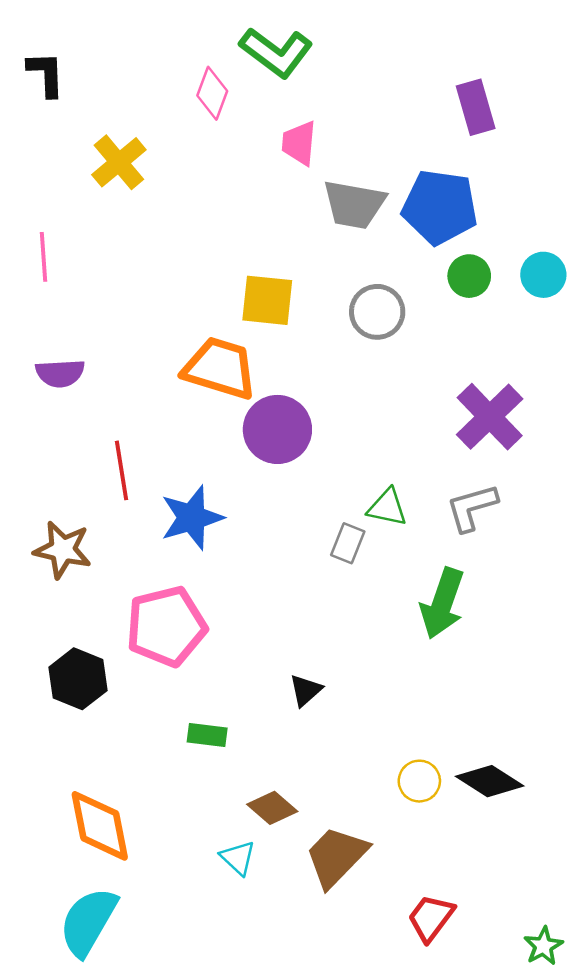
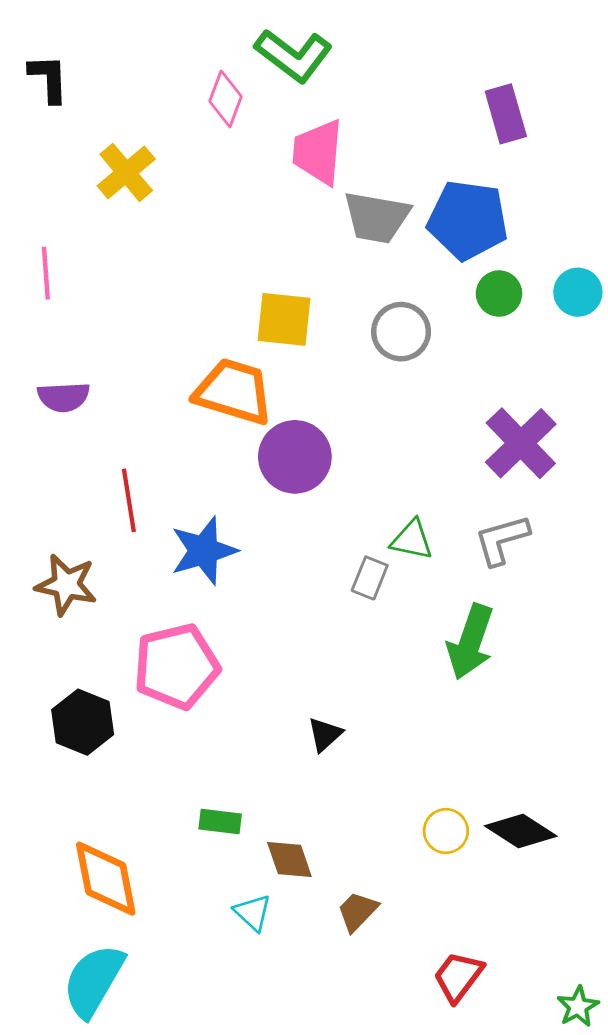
pink trapezoid: (299, 143) -> (318, 152), size x1.4
green rectangle: (207, 735) -> (220, 821), moved
brown diamond: (272, 808) -> (289, 860), turned 30
brown trapezoid: (336, 856) -> (357, 911), size x0.6

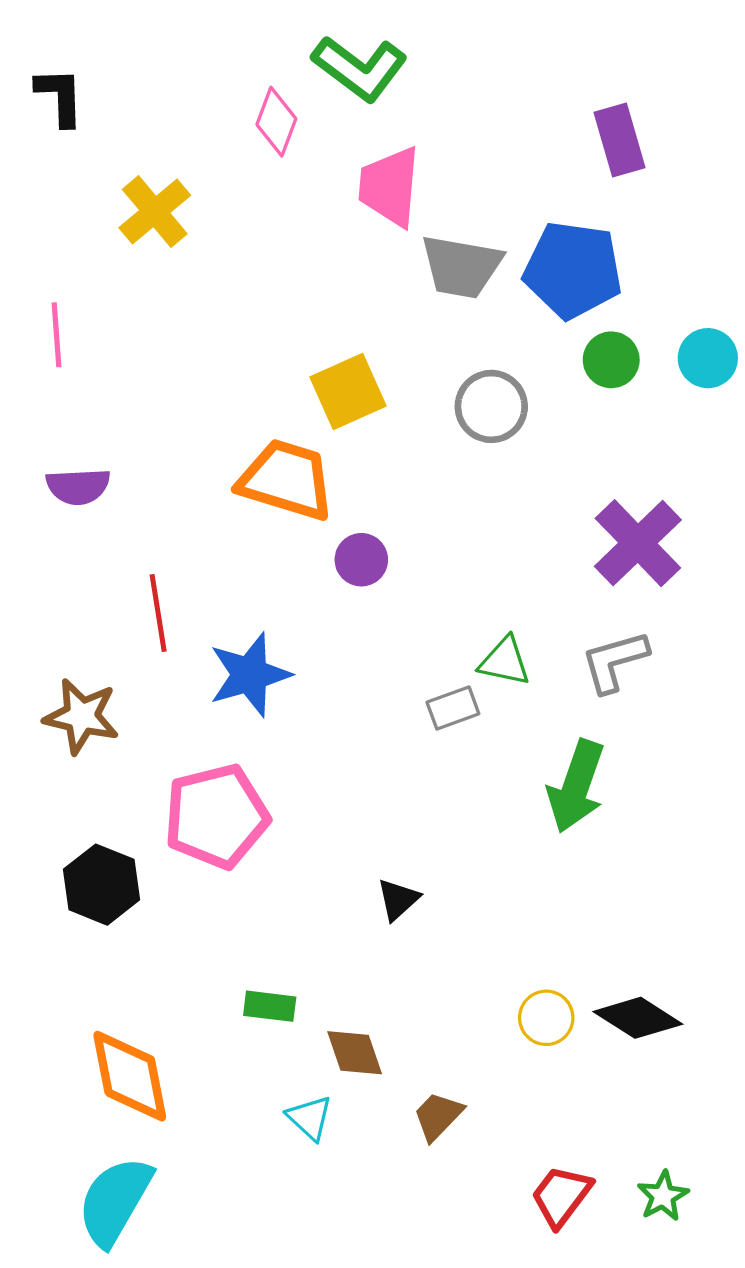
yellow square: (284, 319) -> (348, 391), turned -30
purple circle: (295, 457) -> (361, 560), size x0.6
gray rectangle: (370, 578) -> (453, 708), turned 48
green star: (578, 1007) -> (663, 1196), moved

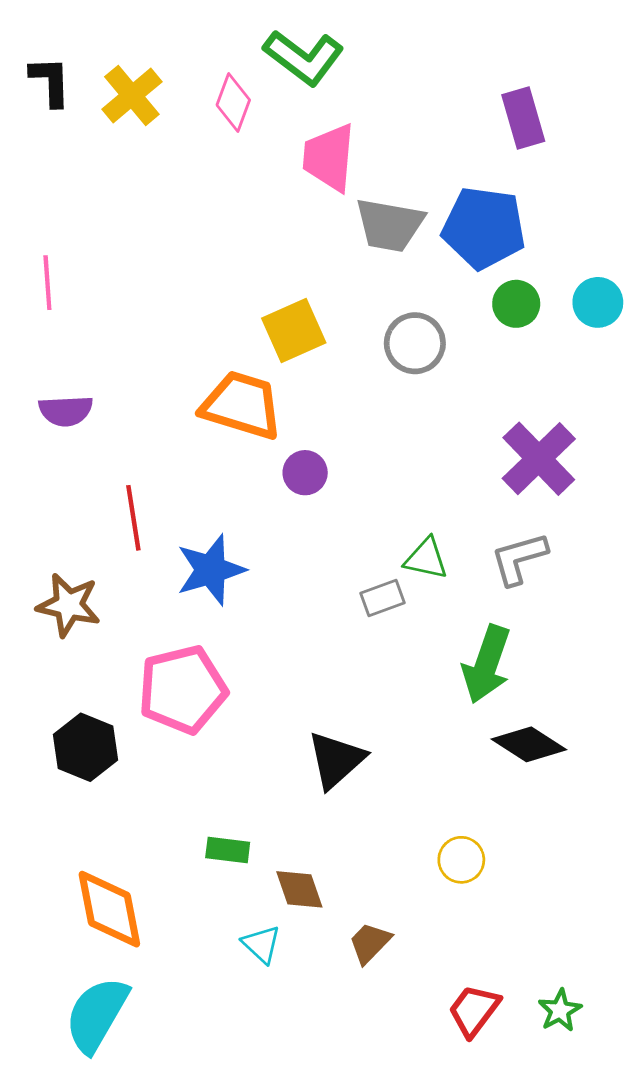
yellow cross: (155, 212) -> (132, 95), moved
black triangle: (398, 900) -> (336, 760), size x1.6
black diamond: (638, 1018) -> (529, 744), moved

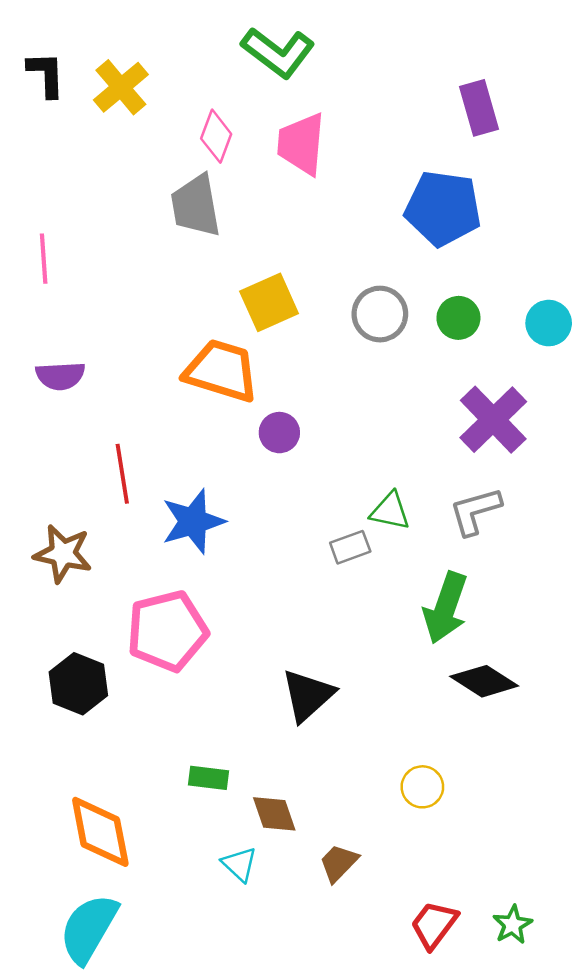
pink diamond: (233, 103) -> (216, 136), moved
gray trapezoid: (390, 225) -> (196, 206), moved, turned 70
cyan circle: (598, 302) -> (549, 323), moved
green circle: (516, 304) -> (458, 318), moved

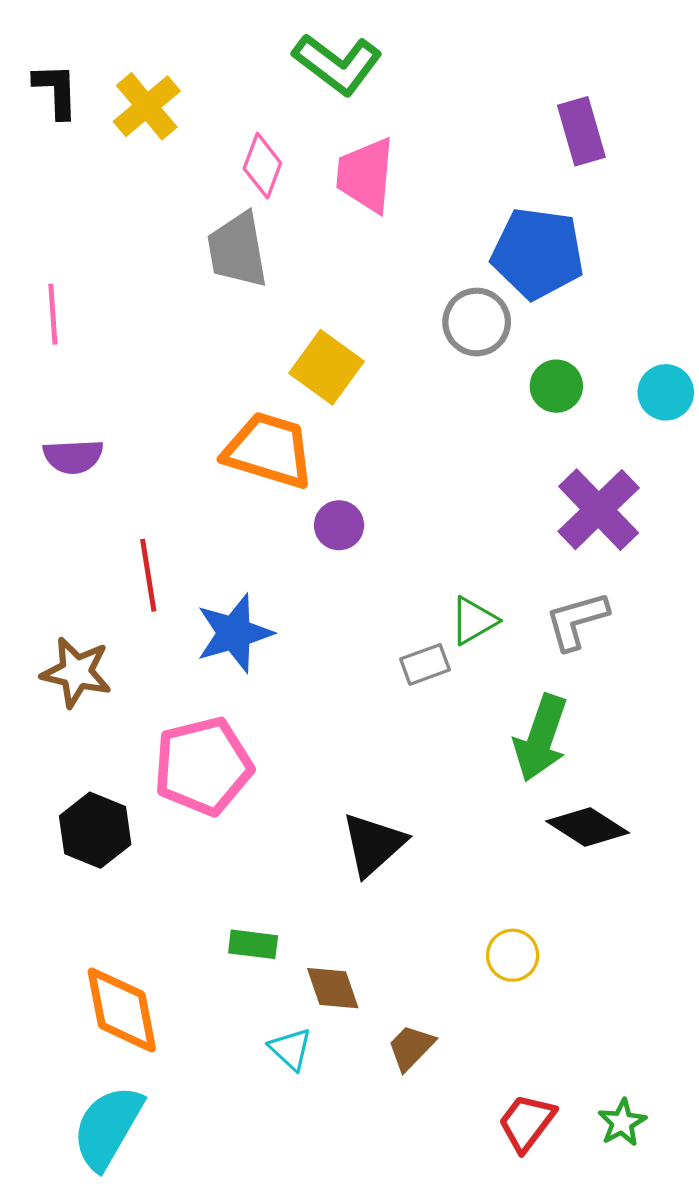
yellow square: (269, 302) -> (327, 367), turned -30
gray circle: (380, 314) -> (477, 322), moved
green triangle: (390, 511) -> (473, 621), turned -42

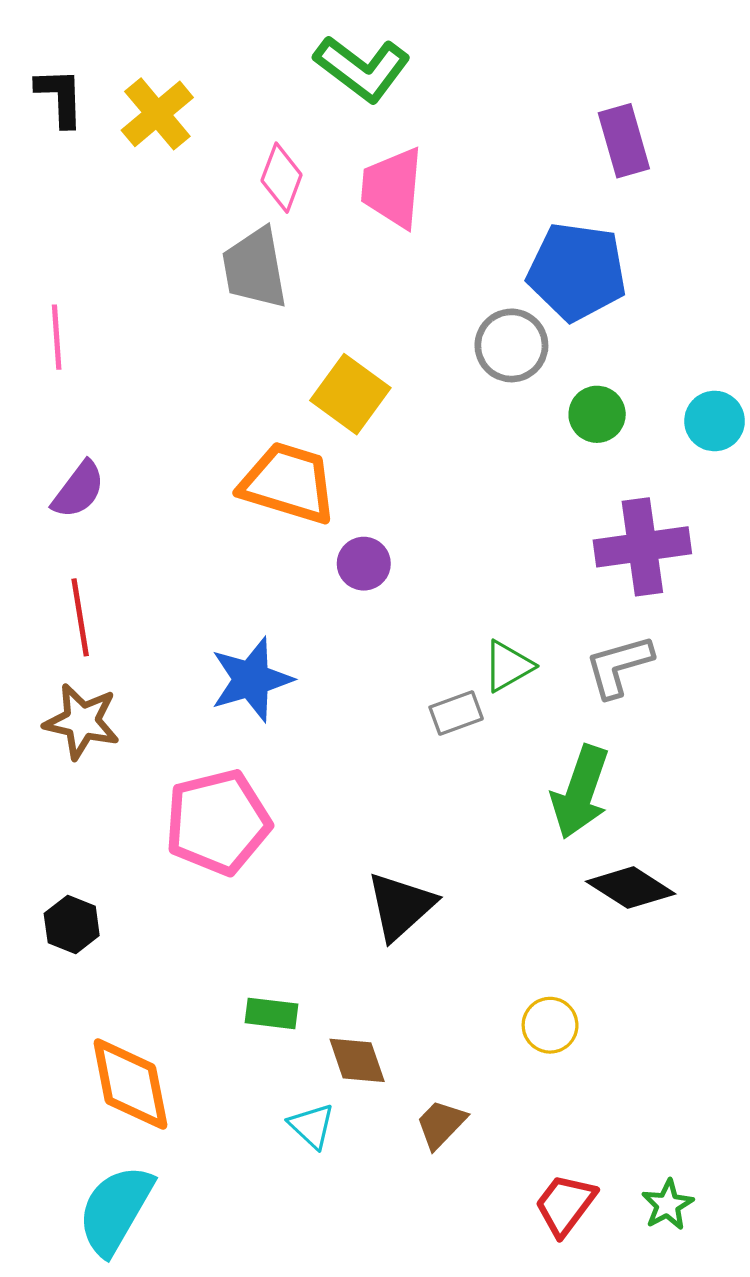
purple semicircle: (73, 456) -> (78, 490), turned -50
purple cross: (599, 510) -> (642, 547), turned 36
red line: (148, 575) -> (80, 617), moved
black hexagon: (95, 830) -> (72, 924), moved, size x0.7

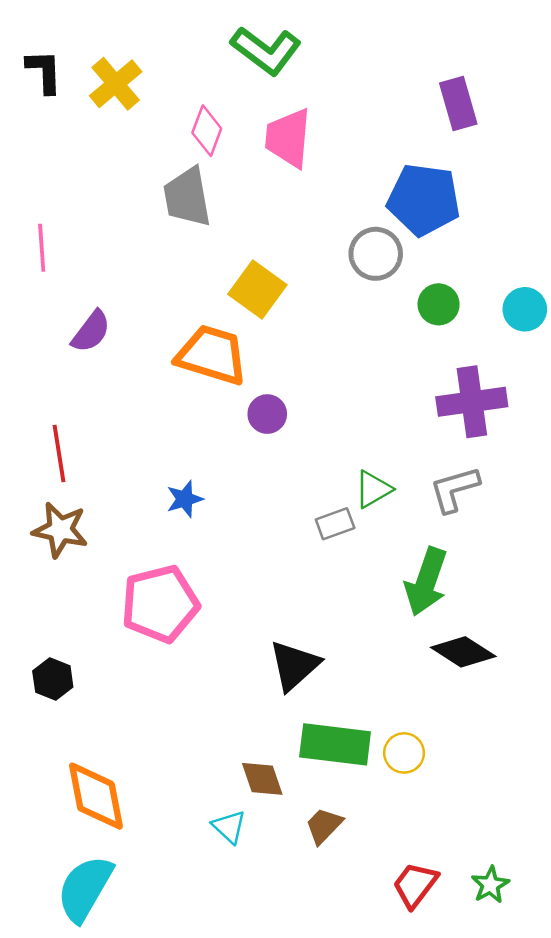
purple semicircle: (78, 490) -> (91, 331), moved
blue star: (251, 679) -> (185, 499), size x0.6
green rectangle: (271, 1013) -> (335, 744), moved, size x1.8

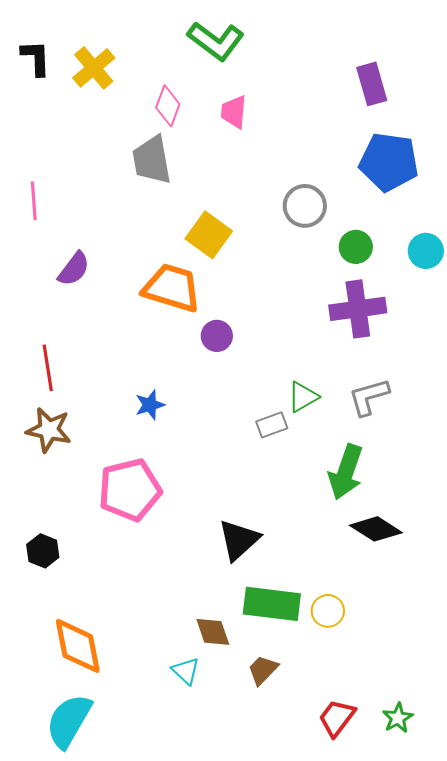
pink trapezoid: (288, 138) -> (234, 112), size x0.7
blue pentagon: (424, 200) -> (389, 162), moved
purple cross: (472, 402) -> (358, 309), moved

